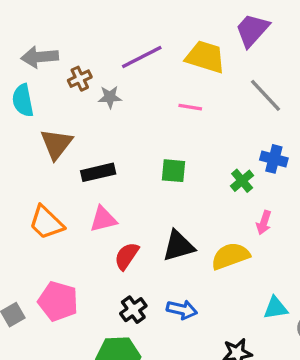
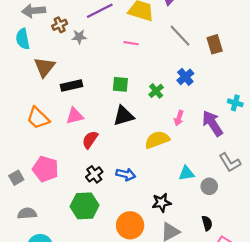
blue cross: (274, 159) -> (185, 77), turned 35
green cross: (242, 181) -> (156, 91), moved
black triangle: (178, 246) -> (124, 116), moved

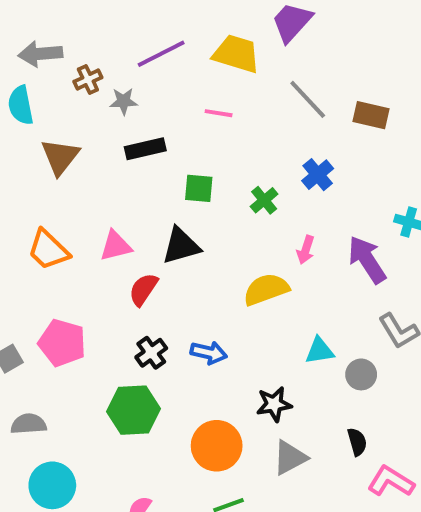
brown rectangle: (215, 44) -> (371, 115), turned -60
black rectangle: (72, 86) -> (145, 149), moved
black triangle: (124, 116) -> (181, 246), moved

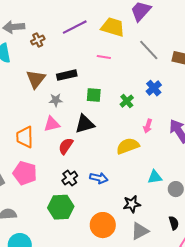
gray star: (124, 101) -> (56, 100), moved
brown triangle: (60, 157) -> (36, 79), moved
orange trapezoid: (48, 250) -> (25, 137), moved, turned 45

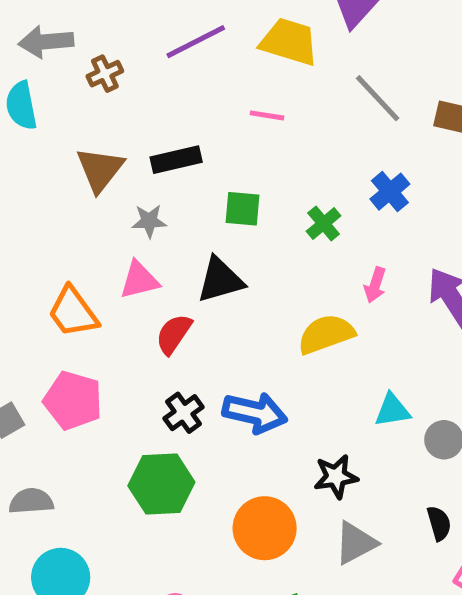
orange trapezoid: (25, 137) -> (73, 312), turned -35
blue arrow: (99, 178) -> (255, 413), size x1.4

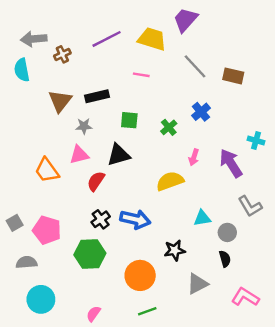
pink pentagon: (73, 400) -> (47, 230), moved
black semicircle: (439, 523) -> (225, 259), moved
gray triangle: (356, 543) -> (197, 284), moved

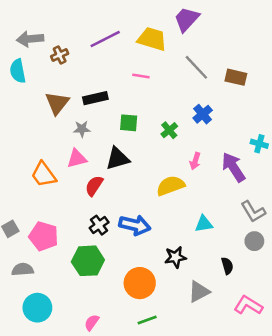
gray circle: (227, 232) -> (254, 241), moved

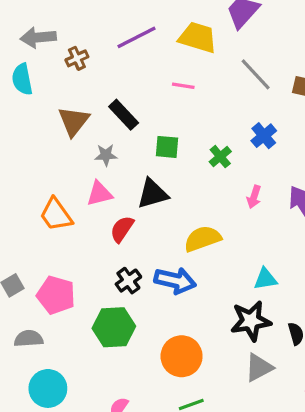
black rectangle: (95, 98) -> (124, 115), turned 60
yellow semicircle: (171, 186) -> (202, 239), moved
black star: (175, 257) -> (251, 321), moved, size x1.4

